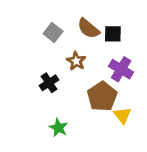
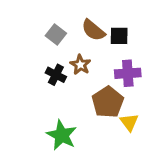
purple cross: (121, 69) -> (128, 73), turned -35
black cross: (49, 83) -> (56, 75), moved, turned -30
green star: (58, 128) -> (62, 135), size x1.5

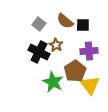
black cross: (56, 75) -> (39, 52), size x1.5
yellow triangle: (129, 122) -> (90, 85), size x1.5
green star: (62, 135) -> (53, 82), moved

